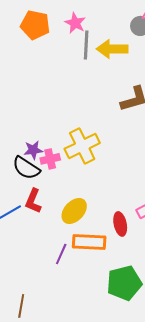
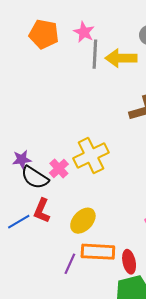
purple star: (33, 150) -> (22, 159), moved
pink cross: (50, 159) -> (59, 168), turned -30
red ellipse: (120, 224) -> (129, 262), moved

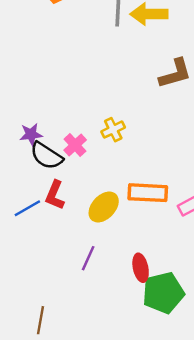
yellow cross: (91, 155) -> (113, 130), size x0.6
orange rectangle: (98, 252) -> (148, 193), moved
red ellipse: (129, 262) -> (141, 268), moved

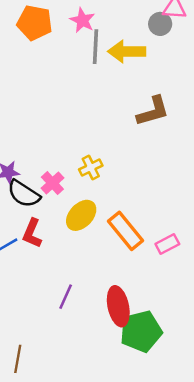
orange rectangle: (148, 193) -> (125, 231), turned 48
yellow ellipse: (104, 207) -> (81, 215), moved
red ellipse: (141, 268) -> (118, 306), size x1.4

